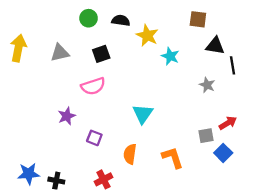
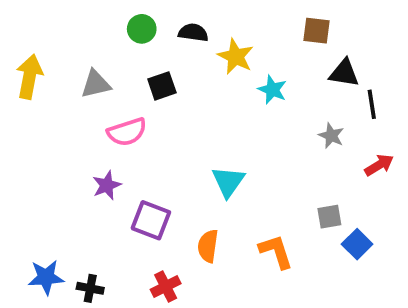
pink semicircle: (93, 86) -> (127, 132), moved
red arrow: (228, 123) -> (379, 165), moved
purple square: (94, 138) -> (151, 220), size x1.5

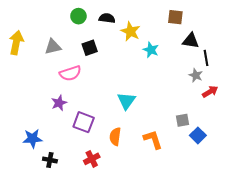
gray star: (331, 136) -> (196, 75), moved
blue star: (46, 277) -> (33, 139), moved

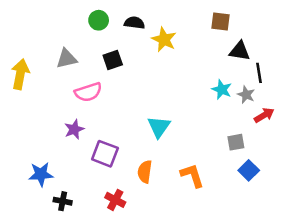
yellow arrow: (16, 43) -> (20, 74), moved
cyan star: (151, 50) -> (222, 90), moved
gray square: (183, 120) -> (236, 142), moved
red cross: (92, 159) -> (115, 200), turned -35

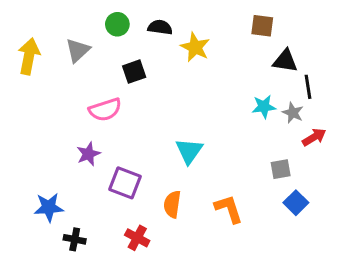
gray triangle: (66, 59) -> (78, 50), moved, turned -30
yellow arrow: (20, 74) -> (29, 56), moved
cyan star: (222, 90) -> (264, 107), turned -30

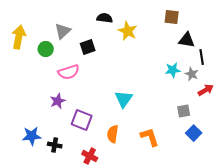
green circle: (117, 24) -> (46, 49), moved
gray triangle: (78, 50) -> (63, 31), moved
black cross: (75, 239) -> (55, 145), moved

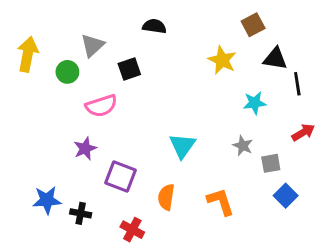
brown square: (172, 17) -> (253, 25), turned -35
yellow star: (128, 31) -> (222, 60), moved
gray star: (192, 74) -> (243, 146), moved

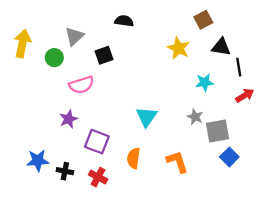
red arrow: (303, 132) -> (245, 95), moved
gray square: (271, 163) -> (218, 131), size x1.5
red cross: (132, 230) -> (98, 177), moved

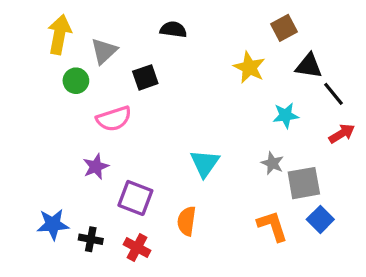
yellow arrow: (22, 43) -> (59, 34), moved
black line: (239, 67) -> (334, 94), turned -30
orange L-shape: (177, 162) -> (272, 226), moved

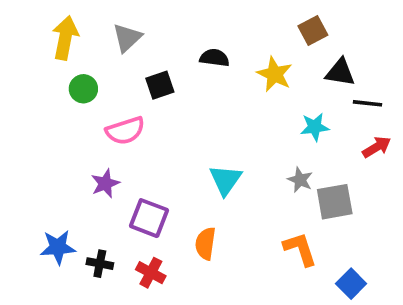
black semicircle: (173, 30) -> (215, 58), moved
gray triangle: (104, 51) -> (127, 38), moved
black line: (334, 94) -> (367, 103), turned -45
blue square: (320, 219) -> (351, 284), moved

